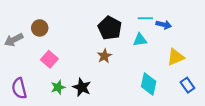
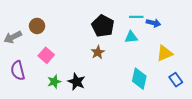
purple semicircle: (19, 88) -> (18, 71), moved

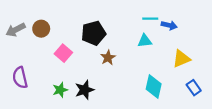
black pentagon: (103, 26) -> (93, 33), moved, turned 30
gray arrow: (13, 37) -> (16, 30), moved
pink square: (46, 55) -> (63, 53), moved
black star: (77, 82) -> (85, 90), turned 30

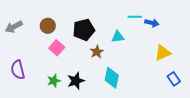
brown circle: (41, 29) -> (48, 26), moved
cyan triangle: (145, 41) -> (118, 37), moved
cyan diamond: (154, 87) -> (112, 78), moved

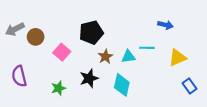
cyan line: (135, 17) -> (147, 48), moved
brown circle: (48, 26) -> (36, 37), moved
cyan triangle: (118, 37) -> (128, 57), moved
black star: (76, 81) -> (89, 78), moved

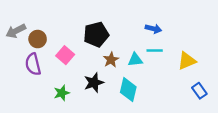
blue arrow: (165, 25) -> (153, 29), moved
purple semicircle: (19, 76) -> (33, 64), moved

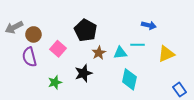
blue arrow: (153, 29) -> (149, 25), moved
black pentagon: (96, 34) -> (86, 30), turned -30
cyan diamond: (128, 90) -> (129, 79), moved
blue rectangle: (199, 91) -> (179, 90), moved

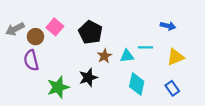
blue arrow: (149, 25) -> (168, 26), moved
pink square: (58, 49) -> (55, 27), moved
green star: (55, 82) -> (58, 87), size x1.5
blue rectangle: (179, 90) -> (172, 88), moved

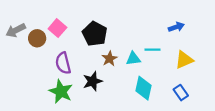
blue arrow: (168, 26) -> (176, 27), turned -32
purple semicircle: (31, 60) -> (63, 63), moved
green star: (58, 87) -> (61, 91), turned -30

